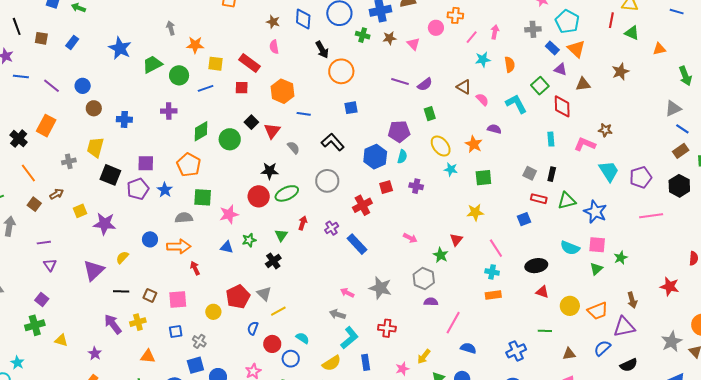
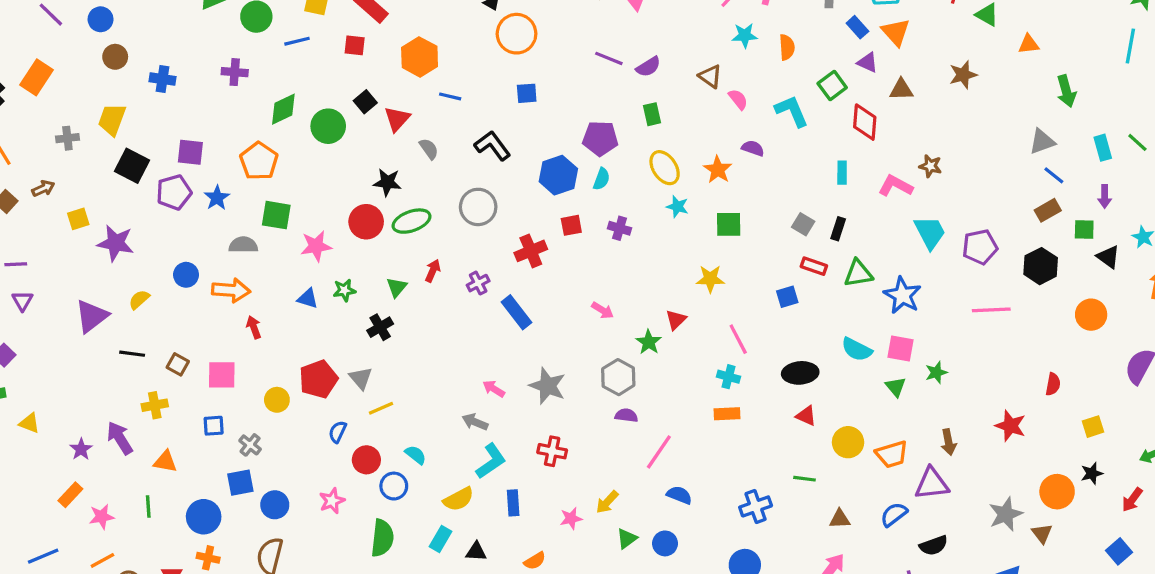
green triangle: (596, 269) -> (896, 387), turned -32
purple arrow: (113, 324) -> (120, 438), moved

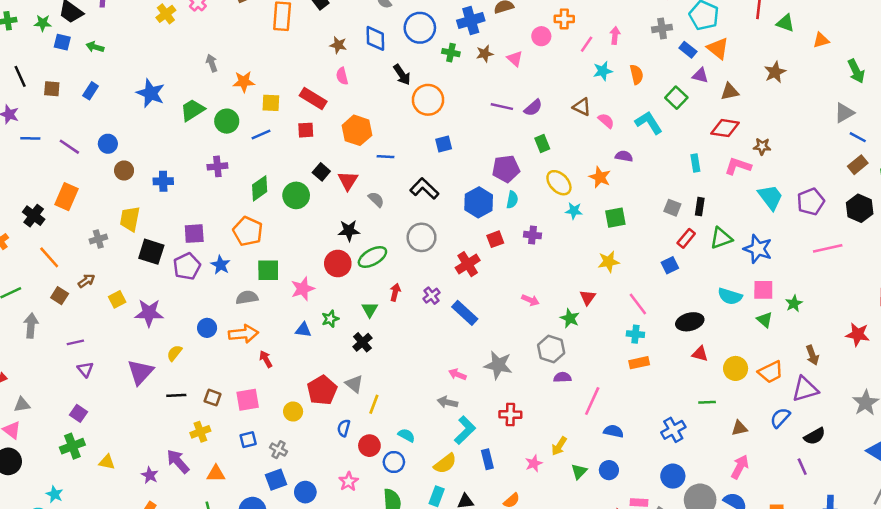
red diamond: (865, 122) -> (725, 128), moved, turned -76
red rectangle: (814, 266) -> (686, 238), turned -60
yellow line: (381, 408) -> (374, 404), turned -36

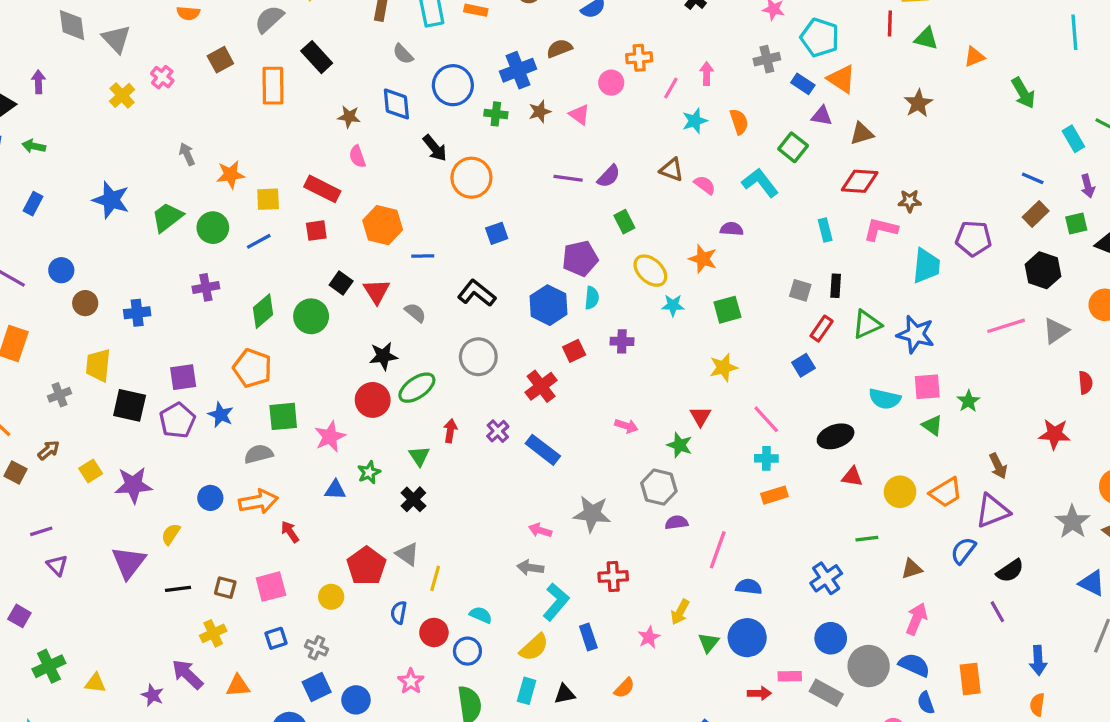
gray triangle: (844, 113) -> (1056, 331), moved
cyan trapezoid: (771, 197) -> (926, 266), turned 48
purple pentagon: (811, 202) -> (973, 238), moved, turned 30
purple square: (78, 413) -> (19, 616), moved
blue circle: (609, 470) -> (747, 638), size x1.5

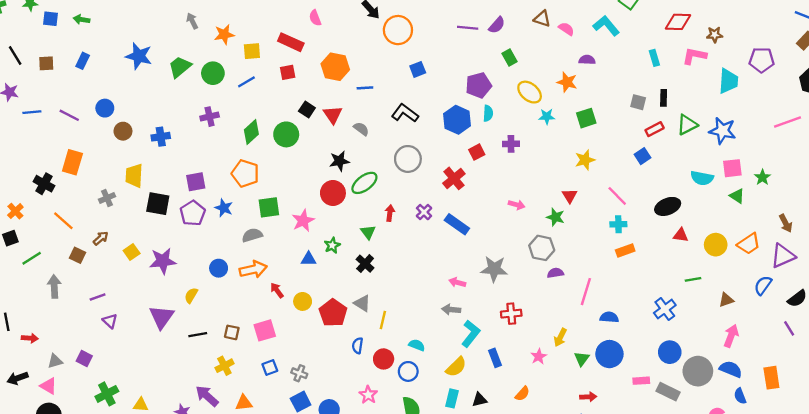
red rectangle: (822, 329) -> (655, 129), turned 30
yellow circle: (331, 597) -> (303, 301), moved
red arrow: (759, 693) -> (588, 397), moved

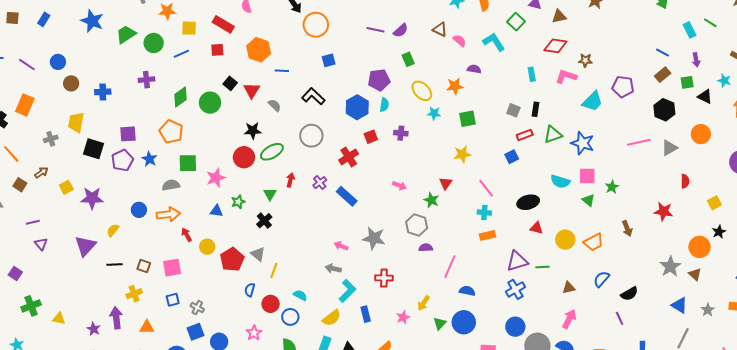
cyan trapezoid: (728, 81) -> (592, 101), turned 35
orange star: (567, 82) -> (455, 86), turned -30
purple triangle: (783, 256) -> (517, 261), moved
purple arrow: (207, 396) -> (116, 318), turned 35

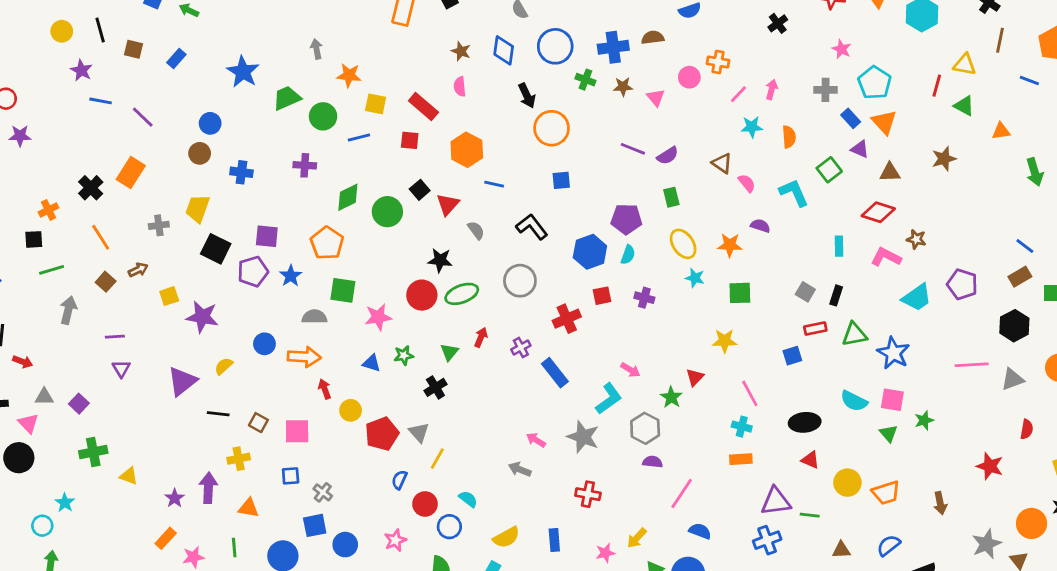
blue circle: (58, 62) -> (210, 123), moved
brown arrow: (627, 228) -> (940, 503), moved
cyan L-shape: (347, 291) -> (609, 399), moved

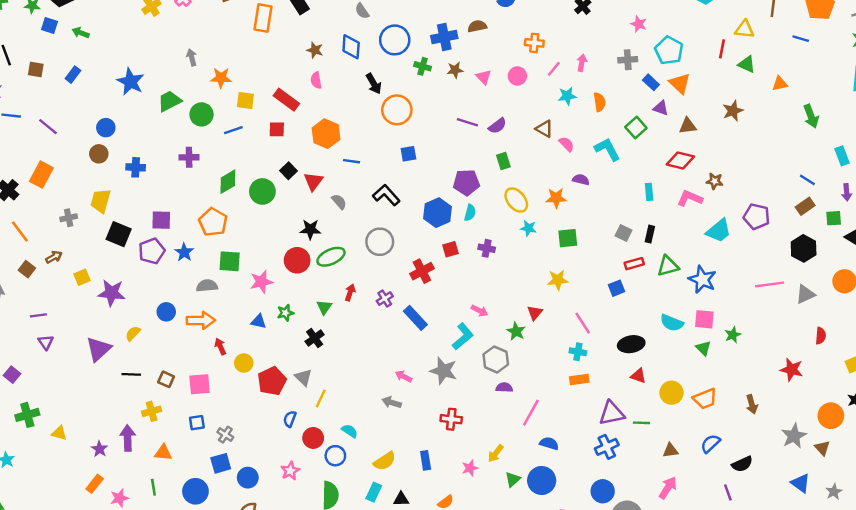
pink circle: (689, 77) -> (517, 76), moved

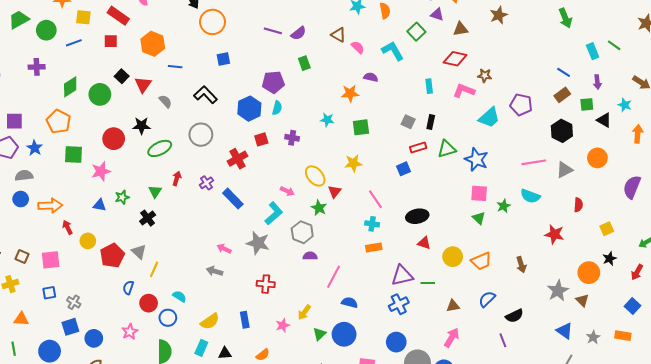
yellow ellipse: (516, 200) -> (315, 176), moved
red circle: (297, 260) -> (114, 139), moved
gray semicircle: (207, 286) -> (24, 176), moved
cyan semicircle: (672, 323) -> (530, 196), moved

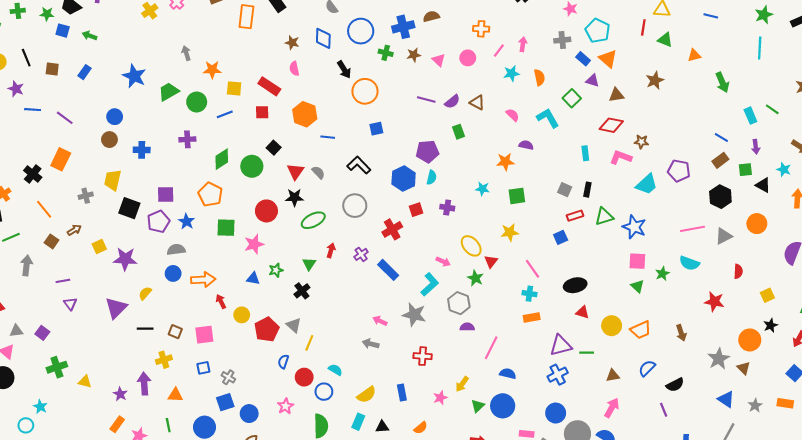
brown triangle: (338, 35) -> (477, 103), moved
red triangle: (143, 85) -> (295, 171), moved

